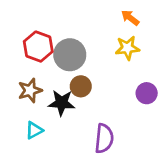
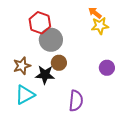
red hexagon: (38, 47) -> (40, 23), moved
yellow star: (127, 48) -> (100, 26), moved
cyan triangle: (34, 130) -> (25, 95), size x1.5

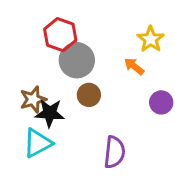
orange arrow: (95, 13) -> (134, 66), moved
yellow star: (100, 26) -> (151, 39), turned -30
black star: (45, 75) -> (50, 113), moved

